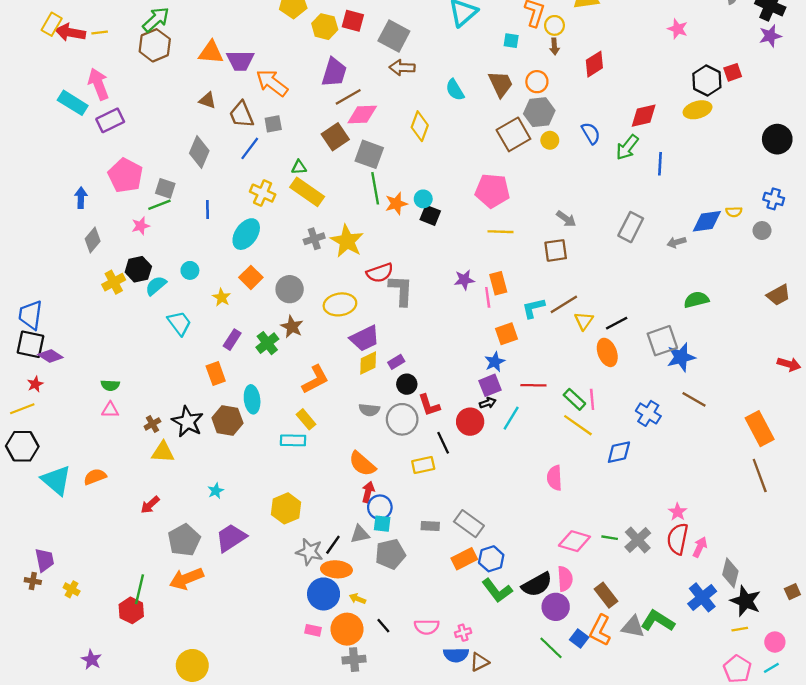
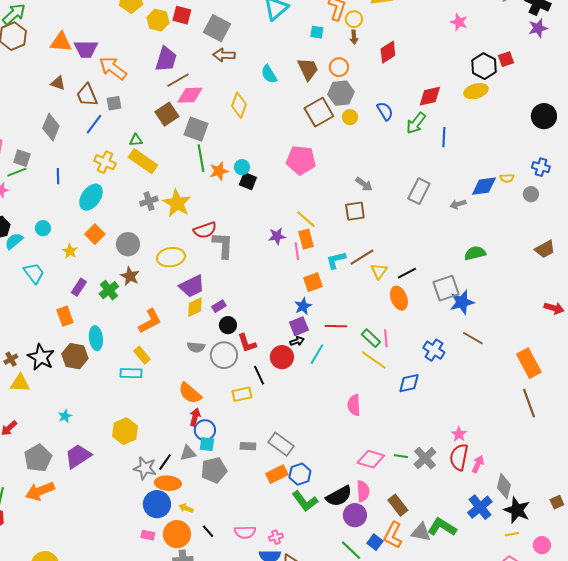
yellow line: (501, 232) -> (306, 219), moved, turned 40

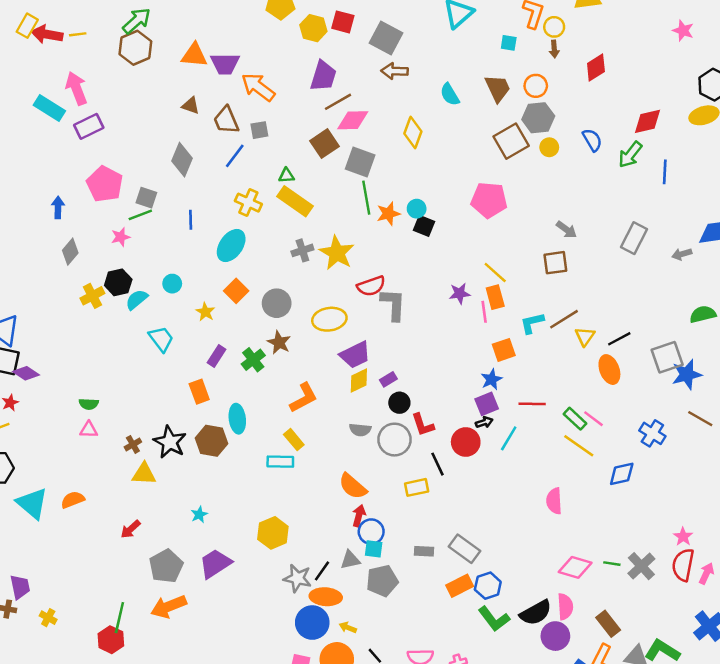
pink line: (386, 338) -> (593, 419), turned -48

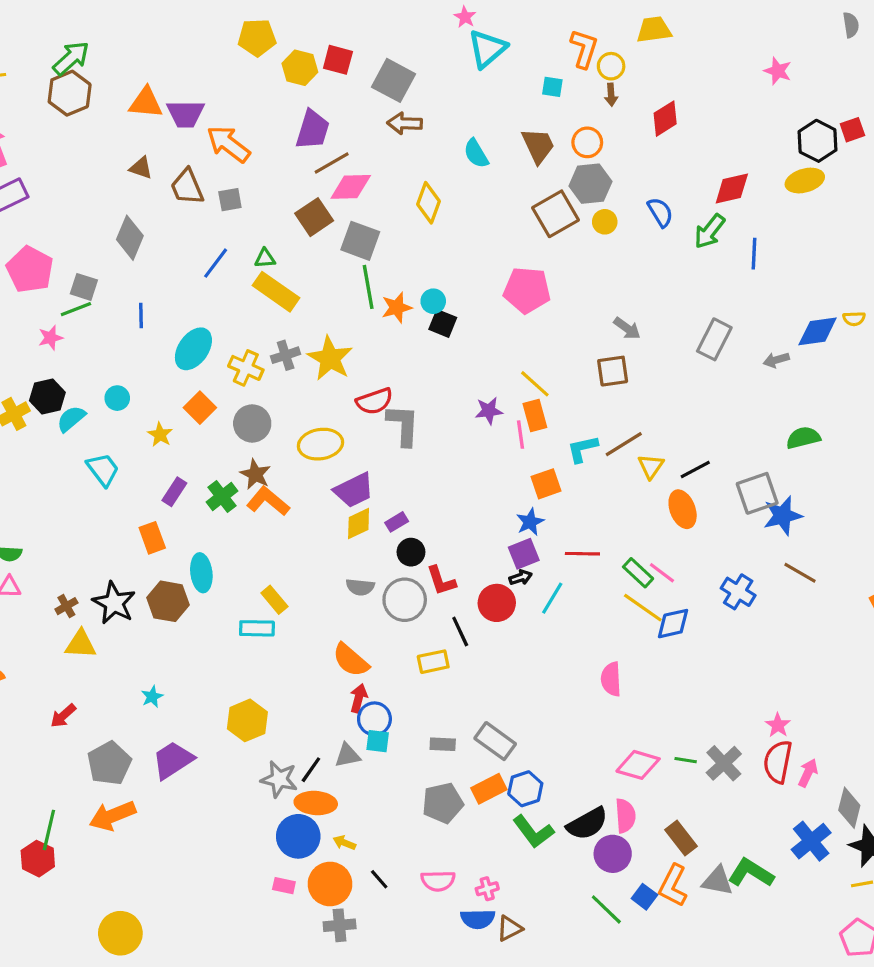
blue line: (235, 156) -> (216, 263), moved
yellow cross: (248, 203) -> (246, 368), moved
orange L-shape: (304, 398) -> (268, 501), moved, turned -112
blue diamond: (622, 474) -> (673, 624), moved
gray pentagon: (382, 581) -> (443, 803), moved

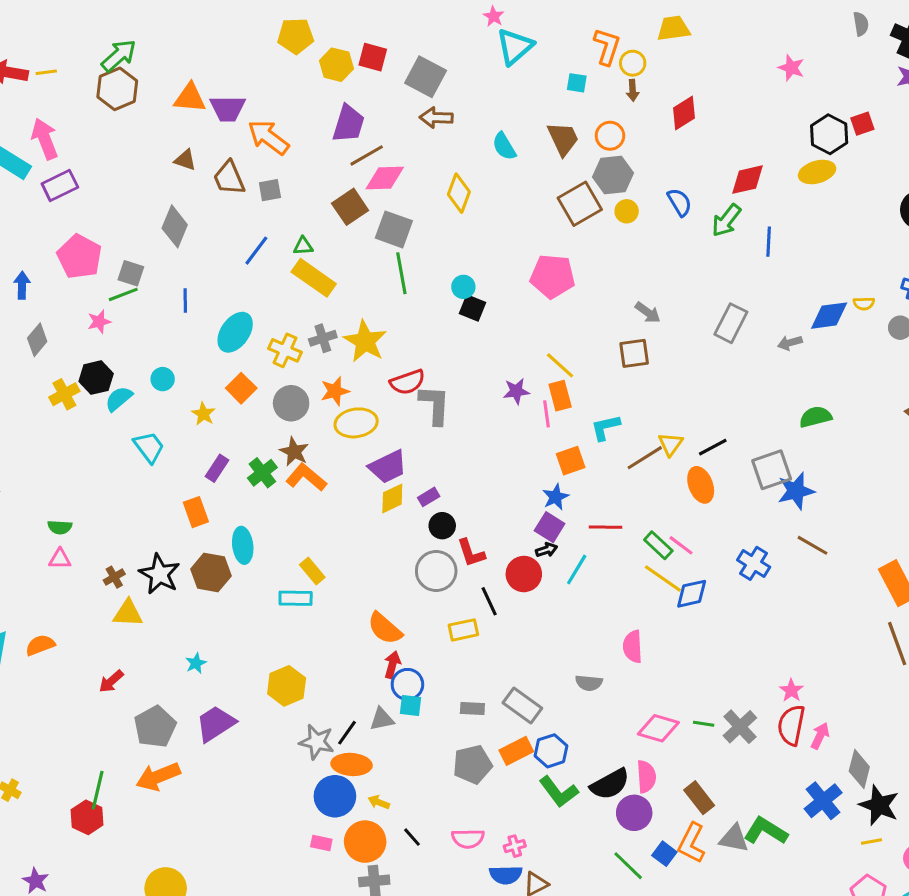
orange star: (397, 308) -> (335, 391), moved
brown line: (624, 444) -> (645, 458), moved
purple square: (524, 554) -> (550, 527), turned -36
gray semicircle: (360, 587) -> (589, 683), moved

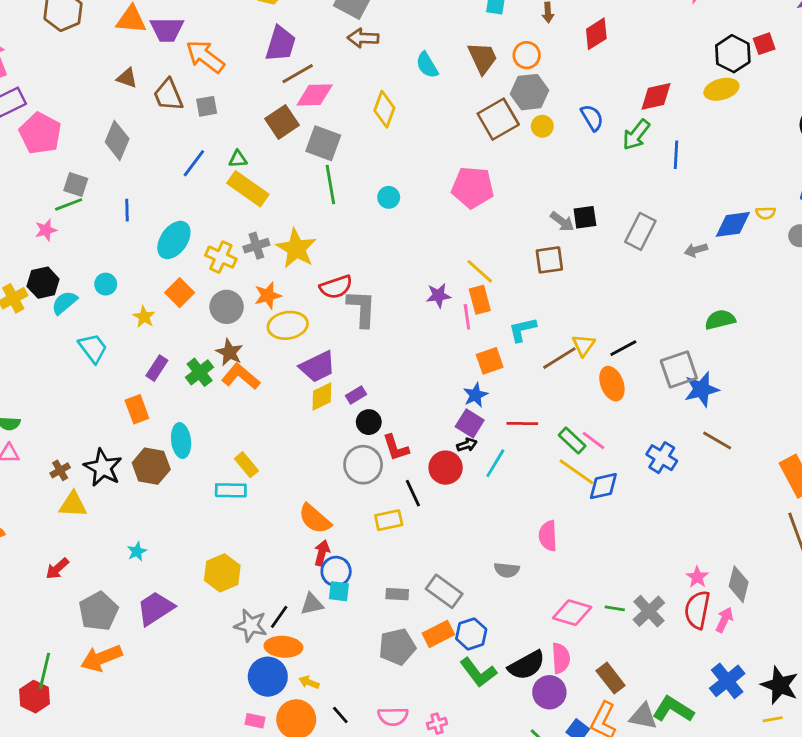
pink pentagon: (79, 257) -> (40, 133), moved
black square: (472, 308) -> (585, 217), moved, turned -30
gray diamond: (859, 769) -> (739, 584), moved

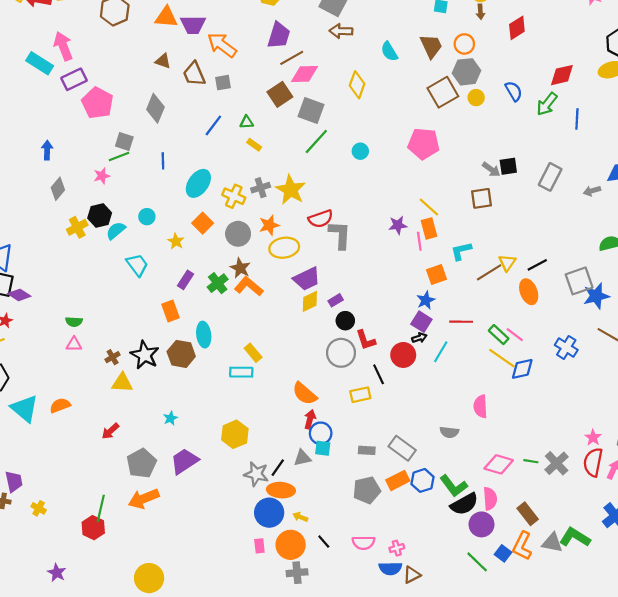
green line: (330, 185) -> (316, 142), turned 52
yellow rectangle: (248, 189) -> (254, 145), size x0.5
green L-shape: (478, 672) -> (454, 486), moved
pink rectangle: (255, 721) -> (259, 546), turned 72

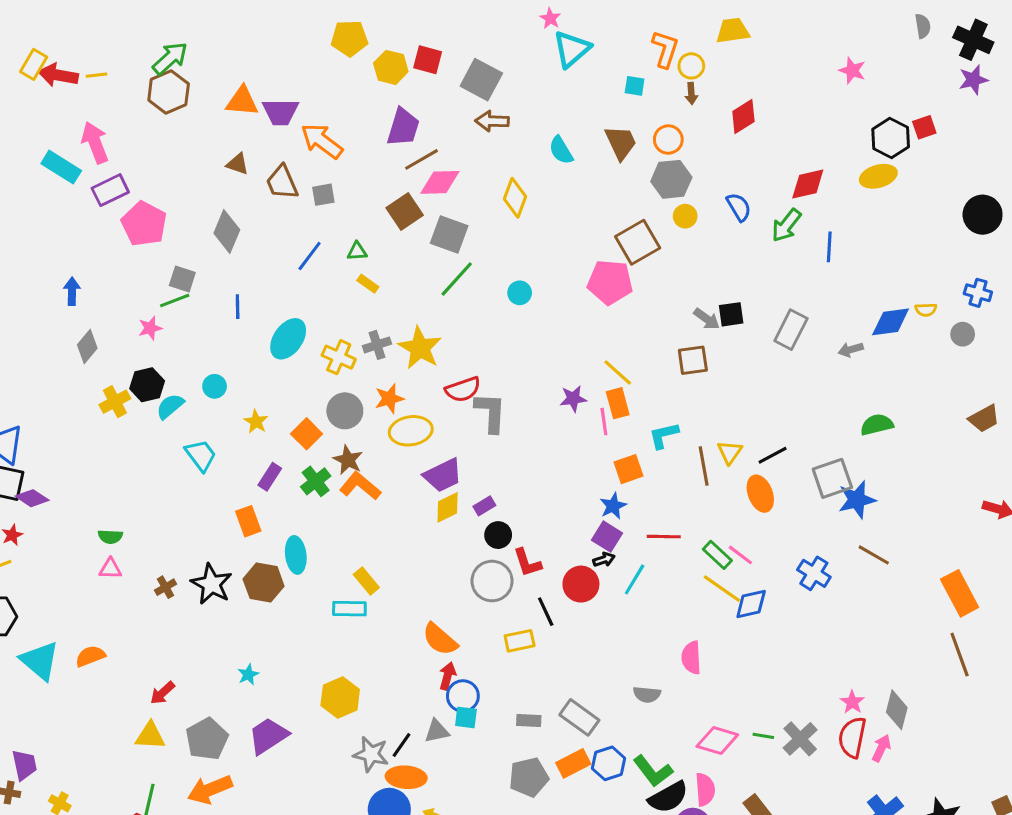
brown square: (443, 92) -> (638, 242), moved
orange square: (203, 223) -> (307, 434), moved
brown line: (489, 272) -> (704, 466), turned -68
yellow triangle: (122, 383) -> (150, 736), moved

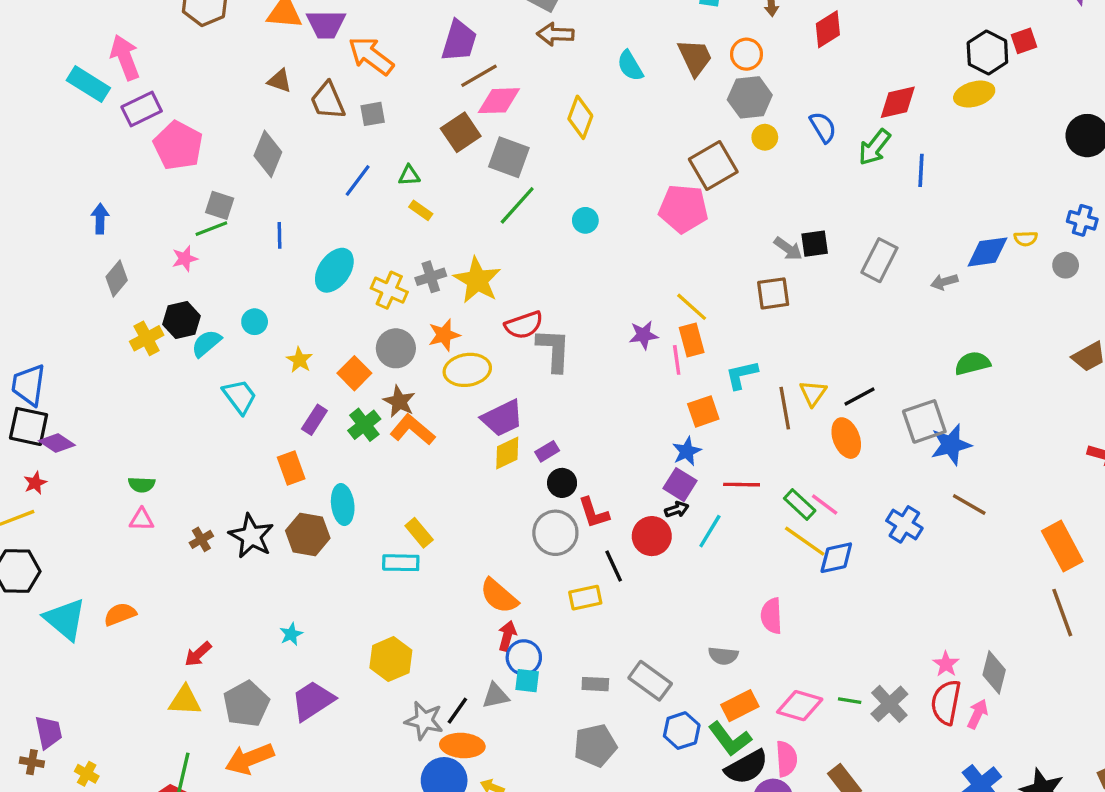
orange rectangle: (573, 763) -> (740, 706), moved

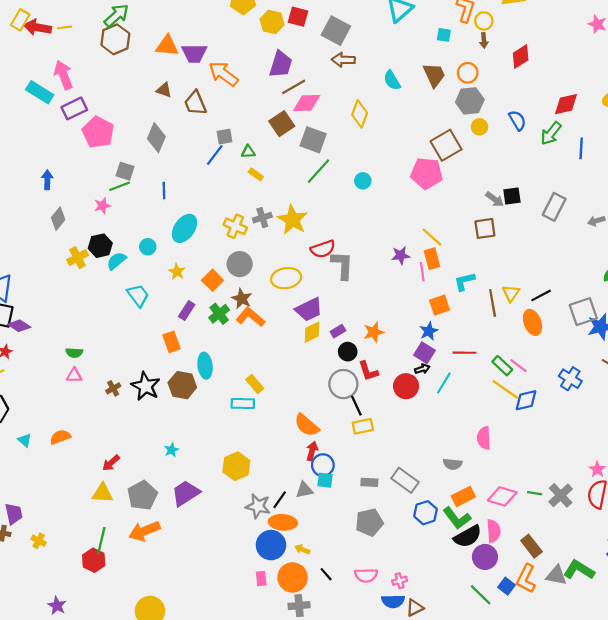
gray square: (373, 114) -> (224, 137), moved
cyan ellipse: (334, 270) -> (185, 228), moved
orange star: (444, 335) -> (374, 332), moved
black line: (614, 566) -> (356, 406), moved
cyan triangle: (65, 619) -> (25, 440), size x0.5

